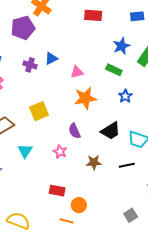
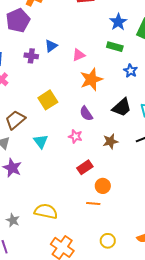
red rectangle: (57, 191) -> (85, 167), moved, turned -35

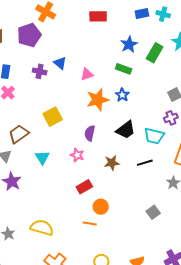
blue triangle: (51, 46) -> (60, 63), turned -48
blue star: (130, 71) -> (122, 95), moved
purple semicircle: (86, 114) -> (90, 133), turned 42

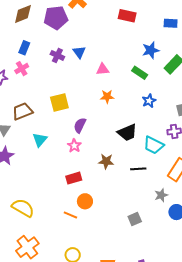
blue star: (122, 95) -> (149, 101), moved
orange star: (98, 100) -> (107, 97), size x0.6
purple semicircle: (90, 133) -> (80, 125), moved

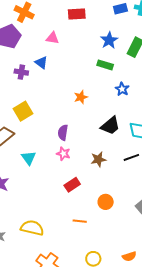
pink triangle: (103, 69) -> (52, 38), moved, turned 32
yellow square: (59, 102) -> (23, 111), moved
orange circle: (85, 201) -> (106, 202), moved

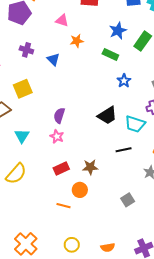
blue triangle: (41, 63) -> (53, 59), moved
orange star: (81, 97) -> (77, 41), moved
brown star: (98, 159) -> (90, 167), moved
orange circle: (106, 202) -> (80, 190), moved
yellow semicircle: (32, 228) -> (16, 174), moved, turned 110

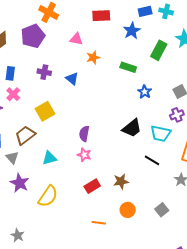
blue star: (118, 31) -> (132, 31), moved
cyan triangle: (22, 136) -> (49, 158), turned 49
black line: (124, 150) -> (152, 160), turned 49
orange circle: (80, 190) -> (128, 210), moved

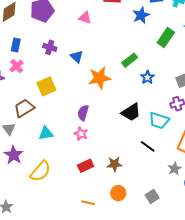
orange star: (93, 57) -> (99, 78), moved, size x1.6
green rectangle: (128, 67) -> (130, 60), moved, turned -63

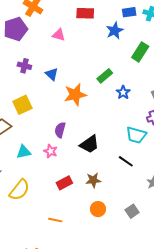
black trapezoid: (131, 112) -> (89, 144), moved
pink star: (81, 134) -> (51, 151), moved
orange line: (88, 203) -> (55, 220), moved

